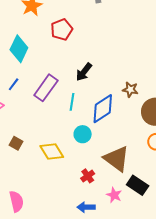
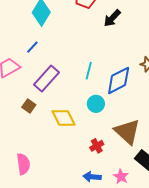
black arrow: (84, 72) -> (112, 18), moved
purple rectangle: (46, 88) -> (47, 79), moved
pink star: (114, 195) -> (121, 177), moved

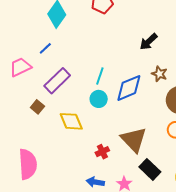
black arrow: (112, 18) -> (149, 42), moved
cyan circle: (96, 104) -> (99, 99), moved
pink semicircle: (23, 164) -> (28, 164), size x1.4

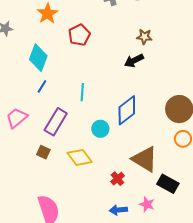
black arrow: (149, 42) -> (134, 61), turned 30
blue line: (45, 48) -> (42, 86), moved
brown star: (159, 74) -> (144, 37), moved
cyan line: (100, 76) -> (82, 92), moved

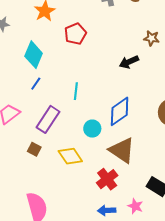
brown star: (144, 37) -> (151, 38), moved
brown triangle: (145, 159) -> (122, 150), moved
red cross: (117, 179) -> (107, 179), size x1.5

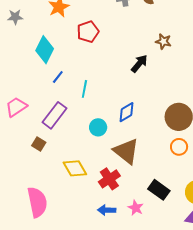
black arrow: (129, 62) -> (139, 64), turned 150
blue line: (36, 84) -> (58, 77), moved
blue diamond: (120, 111) -> (126, 112), size x0.7
yellow diamond: (70, 156) -> (75, 168), moved

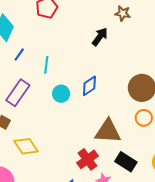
cyan circle: (98, 127) -> (61, 94), moved
brown triangle: (126, 151) -> (108, 131), moved, turned -32
yellow diamond: (75, 168) -> (26, 146), moved
red cross: (109, 179) -> (88, 159), moved

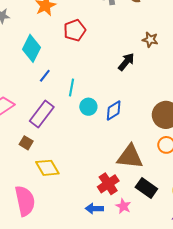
cyan circle: (61, 94) -> (88, 107), moved

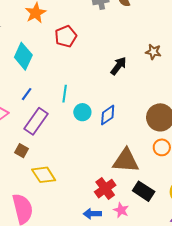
brown star: (150, 40) -> (153, 52), moved
blue line: (45, 76) -> (27, 94), moved

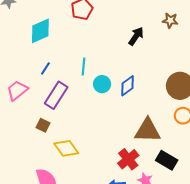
cyan diamond: (23, 56) -> (40, 31), turned 44

